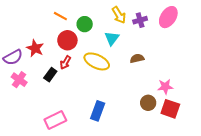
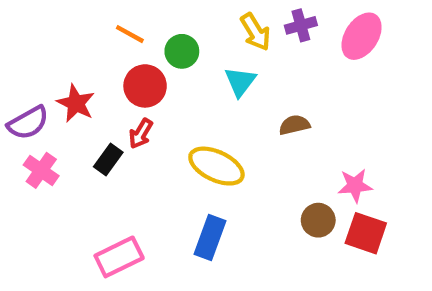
purple cross: (140, 20) -> (301, 25), moved
yellow ellipse: (97, 61) -> (216, 166), moved

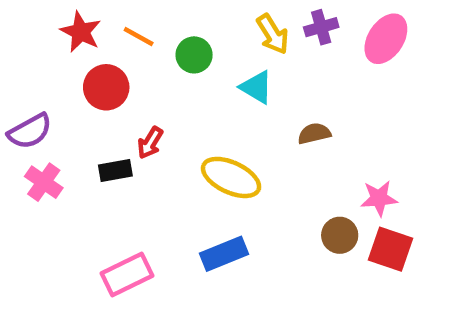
cyan triangle: (240, 82) -> (256, 87), turned -36
red circle: (145, 86) -> (106, 87), moved
red star: (76, 103) -> (81, 32), moved
black rectangle: (108, 160) -> (115, 171), turned 44
blue rectangle: (210, 237) -> (224, 254), turned 48

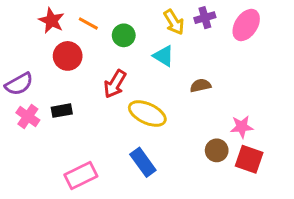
red arrow: (150, 143) -> (115, 84), moved, size x1.4
black rectangle: (115, 171) -> (62, 111), moved
blue rectangle: (224, 254) -> (143, 162), turned 76

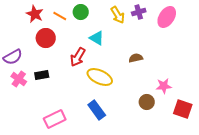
green circle: (124, 35) -> (81, 12), moved
cyan triangle: (164, 56) -> (97, 38), moved
red square: (249, 159) -> (183, 109), moved

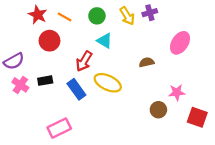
green circle: (81, 12) -> (97, 16), moved
pink ellipse: (167, 17) -> (180, 43), moved
blue rectangle: (97, 110) -> (76, 89), moved

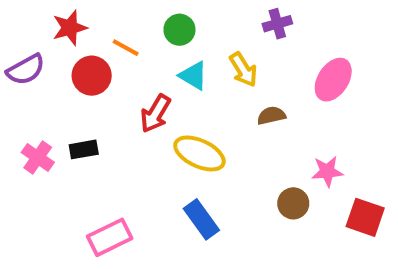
red star: (38, 15) -> (70, 28), turned 30
yellow arrow: (127, 16) -> (243, 70), moved
orange line: (65, 17) -> (126, 48), moved
purple semicircle: (14, 61) -> (26, 70), moved
blue rectangle: (76, 89) -> (201, 219), moved

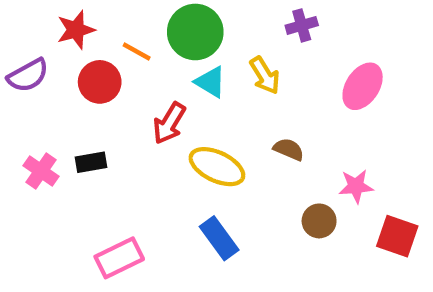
green circle: (179, 30) -> (195, 32), size x1.6
brown semicircle: (271, 116) -> (289, 149), moved, turned 36

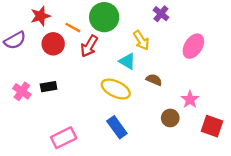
purple cross: (302, 25) -> (161, 14), turned -35
cyan triangle: (210, 82) -> (127, 61), moved
red arrow: (169, 123) -> (89, 46), moved
pink star: (356, 186) -> (190, 99), turned -30

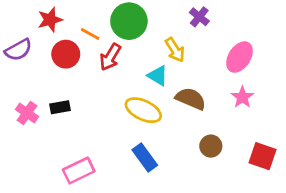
brown semicircle: (154, 80) -> (191, 99), size x1.5
pink star: (190, 99) -> (242, 97), moved

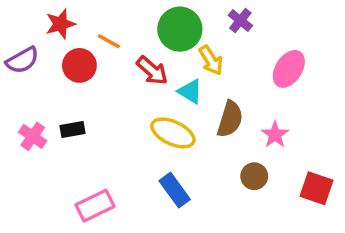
green circle: (129, 21) -> (180, 29), moved
red arrow: (110, 57) -> (152, 71), moved, turned -80
pink star: (242, 97) -> (275, 135), moved
brown semicircle: (191, 99) -> (230, 119), turned 84

